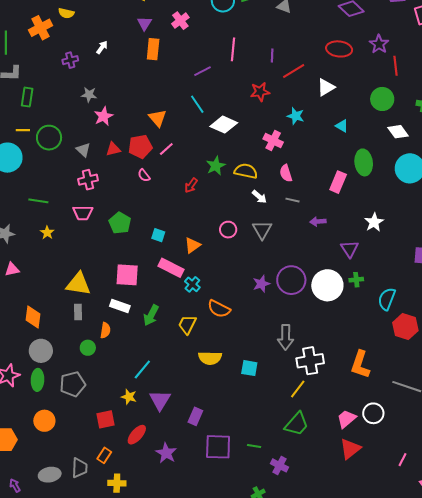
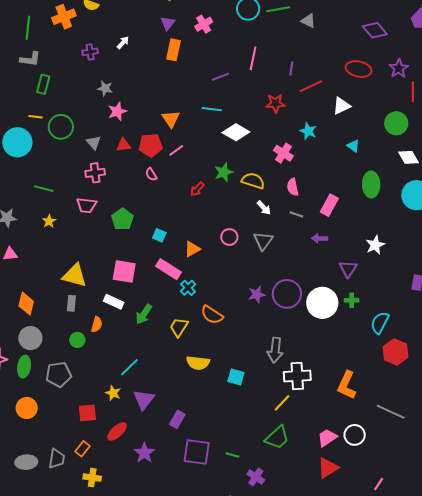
cyan line: (197, 104) -> (212, 109), turned -54
pink rectangle: (338, 182) -> (329, 205), moved

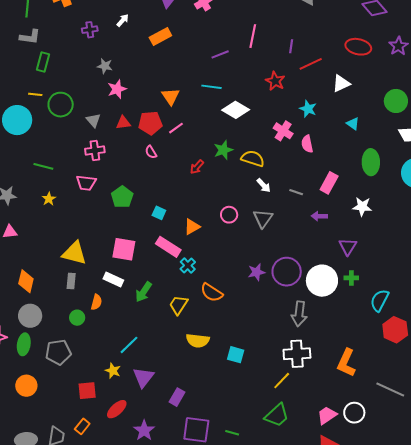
orange rectangle: (174, 50) -> (160, 36), moved, turned 50
red star: (275, 103) -> (275, 81), turned 30
pink semicircle: (293, 187) -> (307, 144), moved
white star: (375, 245) -> (362, 207), moved, turned 30
gray arrow: (275, 350) -> (299, 314), moved

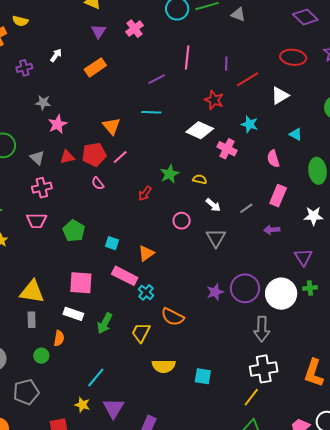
white diamond: (236, 110) -> (200, 130), moved
pink semicircle: (307, 144) -> (273, 159), moved
yellow semicircle: (253, 158) -> (200, 179), size x0.6
gray line: (296, 192) -> (246, 208), turned -48
pink circle: (229, 215) -> (182, 221), moved

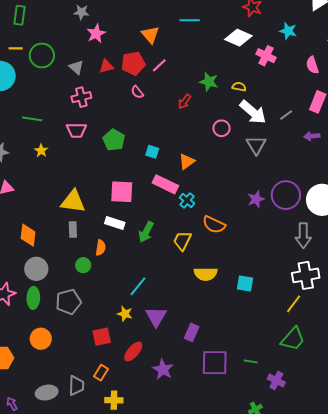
green star: (170, 174) -> (209, 82), turned -30
white arrow: (213, 205) -> (253, 112), size x1.8

